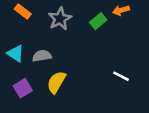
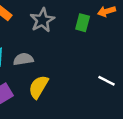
green rectangle: (98, 21) -> (83, 23), turned -35

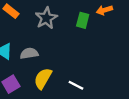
white line: (106, 81) -> (76, 85), moved

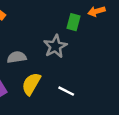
gray star: (46, 18) -> (55, 46), moved

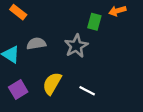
gray semicircle: (17, 57) -> (36, 44), moved

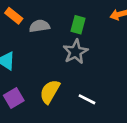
green rectangle: (94, 22) -> (78, 25), moved
gray semicircle: (36, 44) -> (39, 26), moved

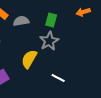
yellow semicircle: (50, 92) -> (29, 59), moved

